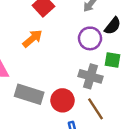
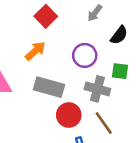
purple circle: (90, 38) -> (85, 55), moved
gray rectangle: (29, 94) -> (49, 87), moved

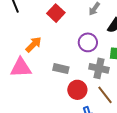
orange arrow: (35, 51) -> (34, 44), moved
gray rectangle: (49, 87) -> (61, 69), size x0.7

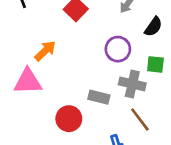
gray rectangle: (61, 69) -> (99, 97), moved
red circle: (77, 90) -> (69, 119), moved

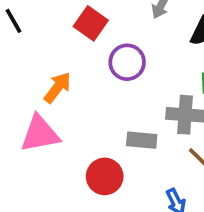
purple circle: (118, 49) -> (127, 62), moved

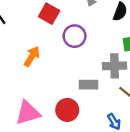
pink triangle: (40, 134) -> (28, 113), moved

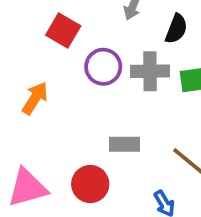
gray cross: (115, 66) -> (150, 71), moved

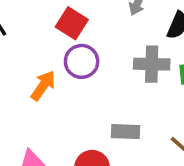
purple circle: (103, 67) -> (82, 61), moved

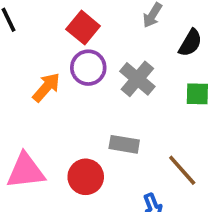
gray cross: (152, 64) -> (137, 79), moved, turned 32

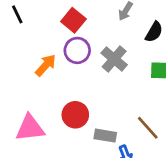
gray rectangle: (124, 144) -> (105, 136), moved
red circle: (86, 177) -> (75, 115), moved

